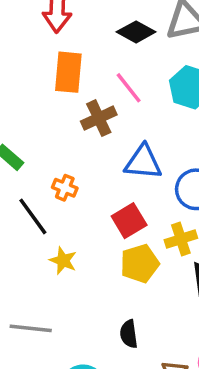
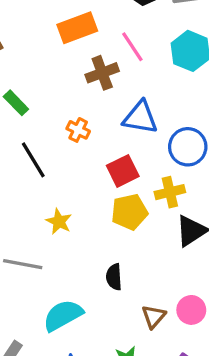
orange rectangle: (68, 72) -> (77, 28), turned 60
orange cross: (65, 188) -> (78, 130), moved
yellow star: (63, 261) -> (59, 221), moved

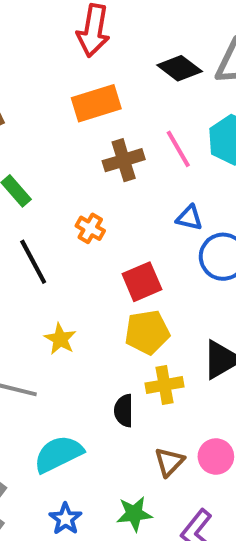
pink line: (132, 47) -> (178, 149), moved
blue triangle: (140, 117) -> (189, 218), moved, size x0.6
yellow cross: (170, 192) -> (165, 385), moved

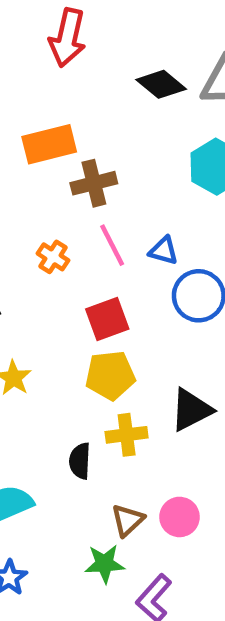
orange rectangle: (96, 103) -> (49, 144), moved
pink line: (178, 149) -> (112, 245), moved
green star: (134, 514) -> (105, 564), moved

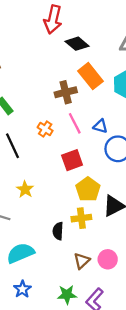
black diamond: (161, 84) -> (77, 44), moved
orange rectangle: (49, 144) -> (90, 76), moved, turned 65
yellow pentagon: (110, 375) -> (88, 189), moved, turned -30
green star: (105, 564) -> (67, 295), moved

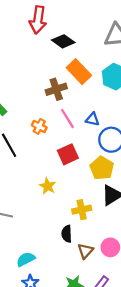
yellow star: (25, 189) -> (48, 186), moved
yellow pentagon: (88, 189) -> (102, 168), moved
black semicircle: (58, 231) -> (67, 234), moved
cyan semicircle: (20, 253) -> (26, 259), moved, size x0.7

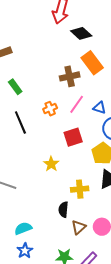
pink line: (67, 118) -> (77, 104), turned 60
orange cross: (39, 126) -> (50, 109), turned 32

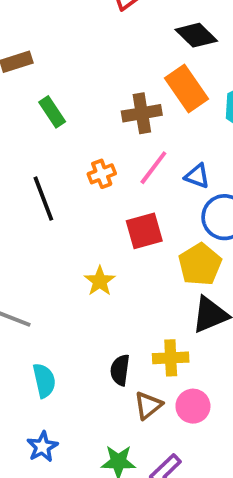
black diamond: (81, 33) -> (196, 35), moved
green rectangle: (15, 87) -> (52, 112), moved
yellow cross: (80, 189) -> (171, 358), moved
cyan semicircle: (23, 228) -> (44, 380), moved, turned 96

